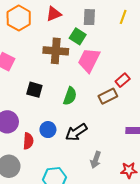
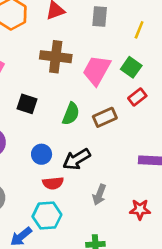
yellow line: (123, 17) -> (139, 30), moved
green square: (78, 36) -> (131, 67), moved
brown rectangle: (108, 96) -> (105, 117), moved
red semicircle: (28, 141) -> (53, 183), moved, turned 77

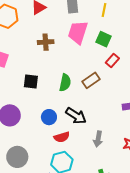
brown cross: (56, 57) -> (46, 42), size x0.7
pink trapezoid: (97, 70) -> (78, 32), moved
black arrow: (77, 159) -> (76, 116), turned -105

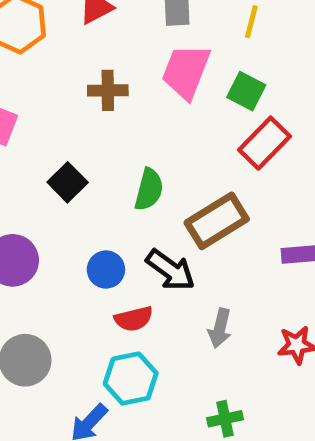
red rectangle: (112, 60) -> (265, 143), size x1.5
brown rectangle: (91, 80) -> (217, 221), moved, size x1.4
black square: (31, 81) -> (68, 182), turned 35

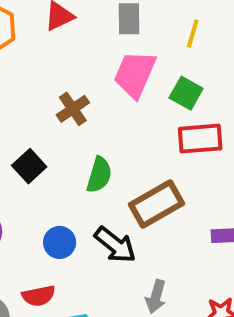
brown cross: (108, 90) -> (73, 109), moved, turned -36
red rectangle: (265, 143) -> (200, 139), turned 39
red semicircle: (134, 319) -> (39, 296), moved

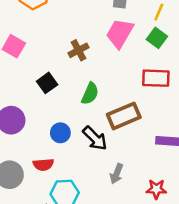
green square: (186, 93) -> (157, 38), moved

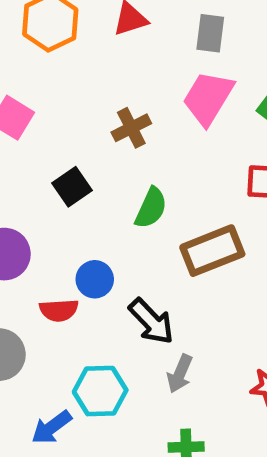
black arrow: (95, 138) -> (151, 321), moved
red semicircle: (43, 165) -> (59, 310), moved
gray arrow: (117, 174) -> (180, 374), moved

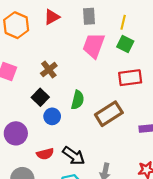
brown cross: (131, 128) -> (49, 70), moved
blue circle: (95, 279) -> (52, 116), moved
black arrow: (151, 321) -> (74, 156), moved

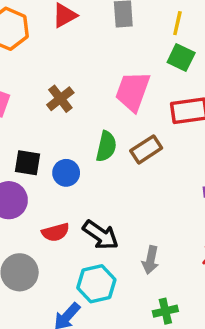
pink trapezoid: (94, 46) -> (133, 91), moved
black square: (40, 97) -> (27, 163), moved, turned -35
brown rectangle: (109, 114) -> (146, 149), moved, size x0.7

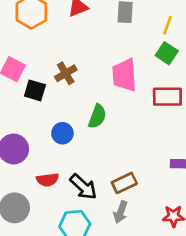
pink trapezoid: (133, 91) -> (124, 75), turned -32
brown rectangle: (146, 149) -> (124, 183), moved
black square: (27, 163) -> (35, 90), moved

